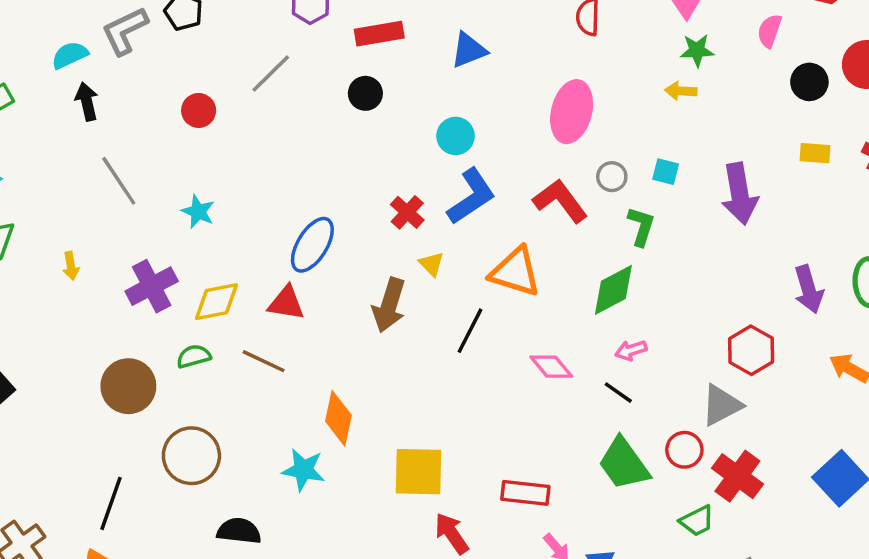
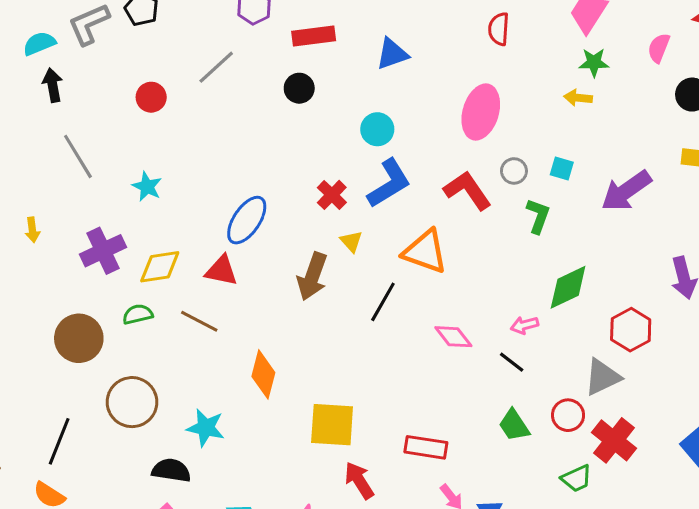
purple arrow: (740, 194) -> (626, 191), turned 62
green diamond: (613, 290) -> (568, 287), moved
green trapezoid: (624, 464) -> (514, 425), size x0.7
cyan star: (303, 470) -> (206, 428), moved

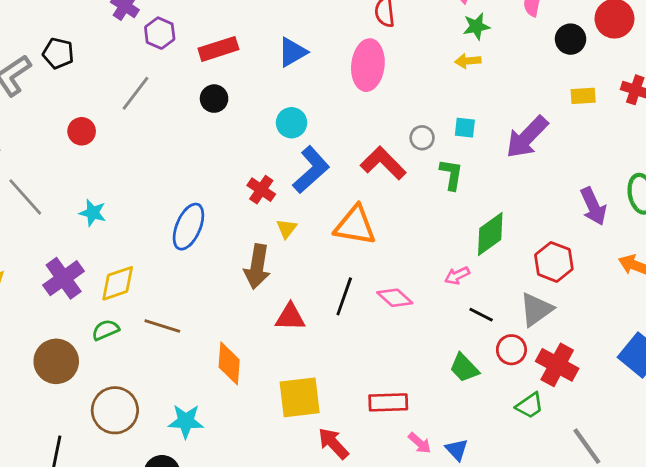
pink ellipse: (481, 112) -> (368, 65), moved
yellow triangle: (351, 241) -> (287, 229), turned 30
red triangle: (221, 271) -> (290, 317), moved
black line: (383, 302) -> (344, 296), moved
black line: (512, 362) -> (481, 315), moved

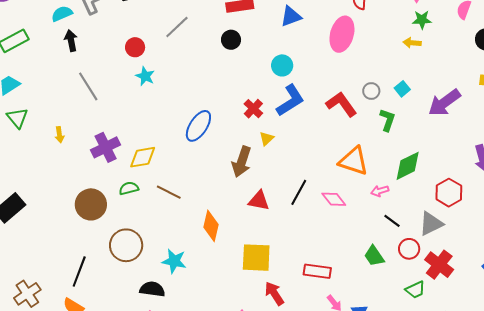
cyan square: (465, 128) -> (402, 89), turned 35
cyan star: (93, 213) -> (145, 76), moved
orange triangle: (355, 225) -> (354, 161), moved

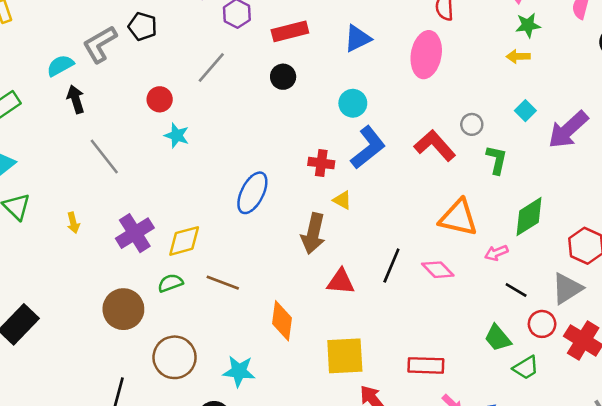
cyan square: (402, 89) -> (525, 111), moved
red cross: (253, 109) -> (321, 163), turned -30
yellow triangle: (267, 139) -> (342, 200), turned -42
green trapezoid: (415, 290) -> (526, 368), moved

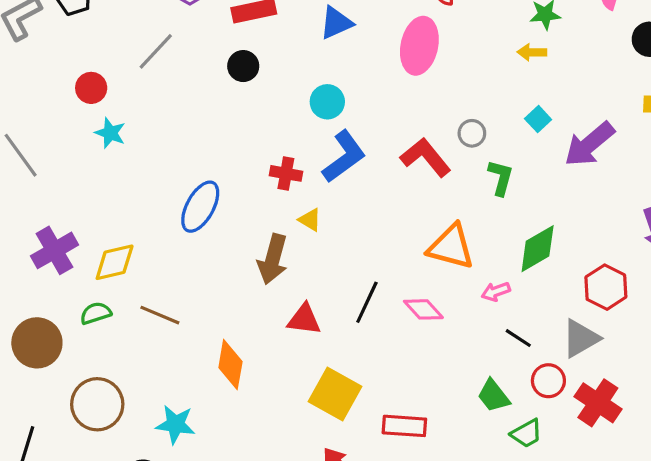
yellow square: (345, 356) -> (335, 394), moved, turned 30

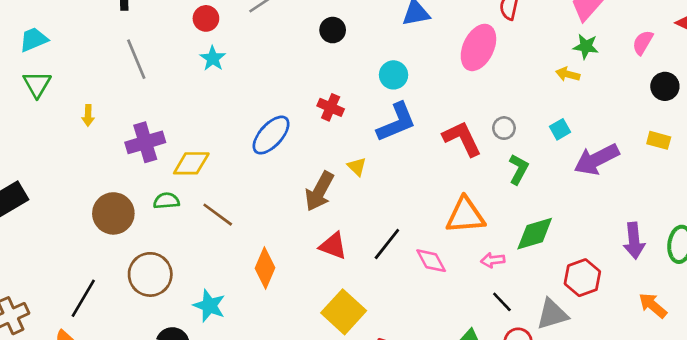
red cross: (286, 173) -> (331, 107), moved
orange triangle: (451, 247) -> (465, 215), turned -33

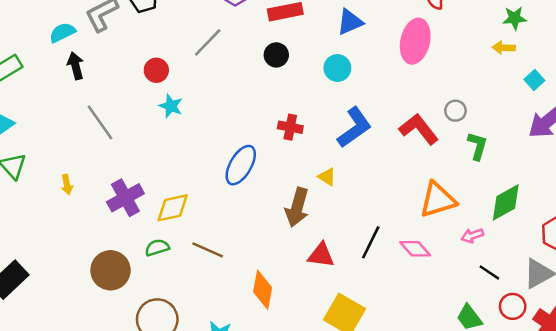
cyan circle: (394, 75) -> (337, 68), moved
cyan square: (560, 129) -> (534, 80), moved

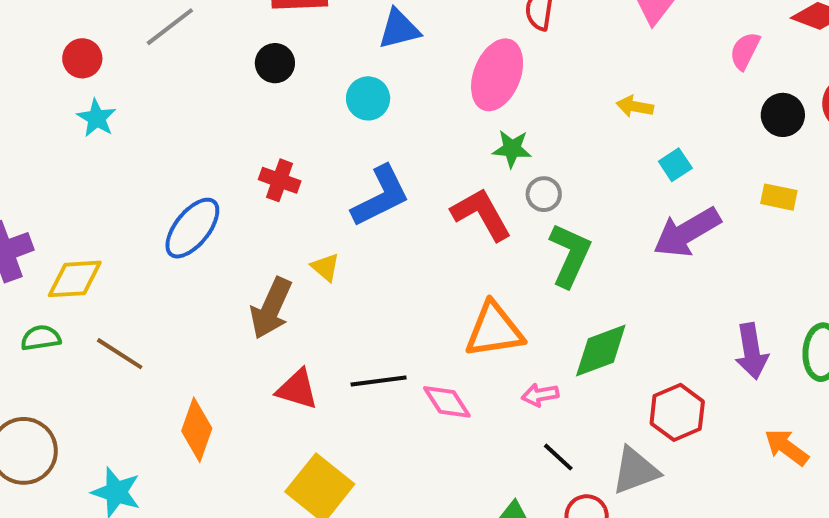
green star: (515, 18) -> (512, 149), moved
green L-shape: (478, 146) -> (570, 255), size x1.4
black line: (371, 242) -> (379, 381), turned 48

